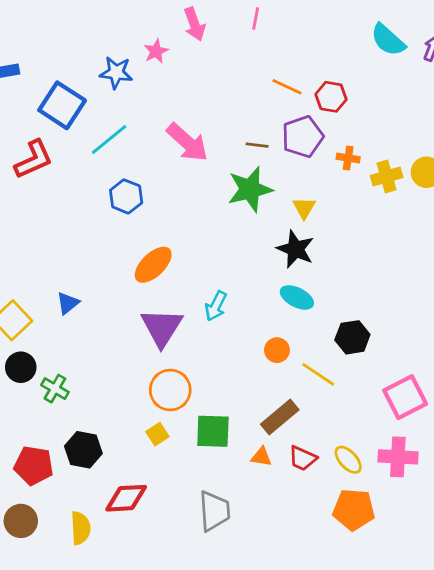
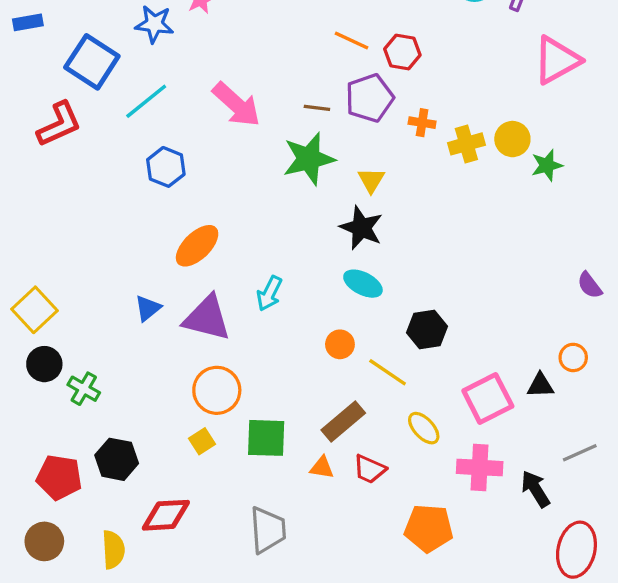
blue triangle: (68, 303) -> (148, 308), moved
purple triangle: (162, 327) -> (207, 318), turned -48
yellow ellipse: (348, 460) -> (424, 428), moved

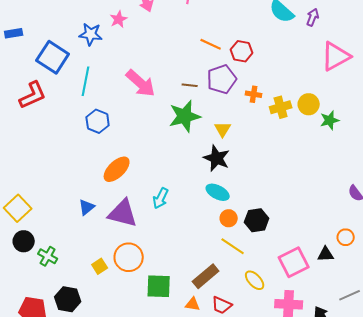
cyan line: (146, 101) -> (86, 81), turned -40
orange circle: (340, 344) -> (229, 218), moved
yellow square: (202, 441) -> (100, 266), moved

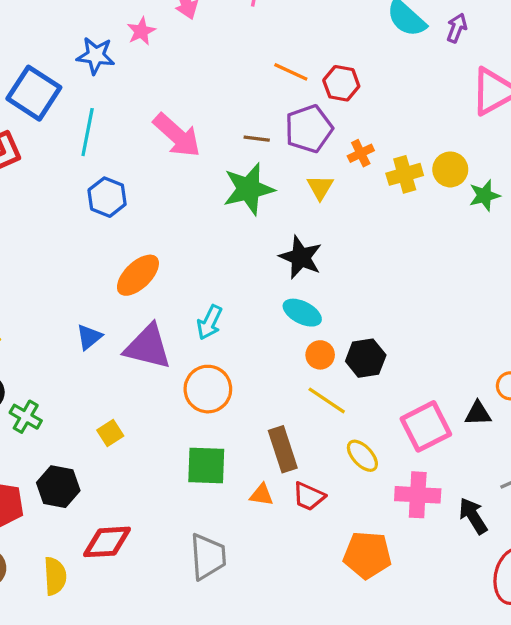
orange cross: (254, 94) -> (361, 153), turned -35
yellow triangle: (223, 129) -> (320, 187), moved
orange circle: (129, 257) -> (208, 389), moved
brown rectangle: (206, 276) -> (283, 449), turned -68

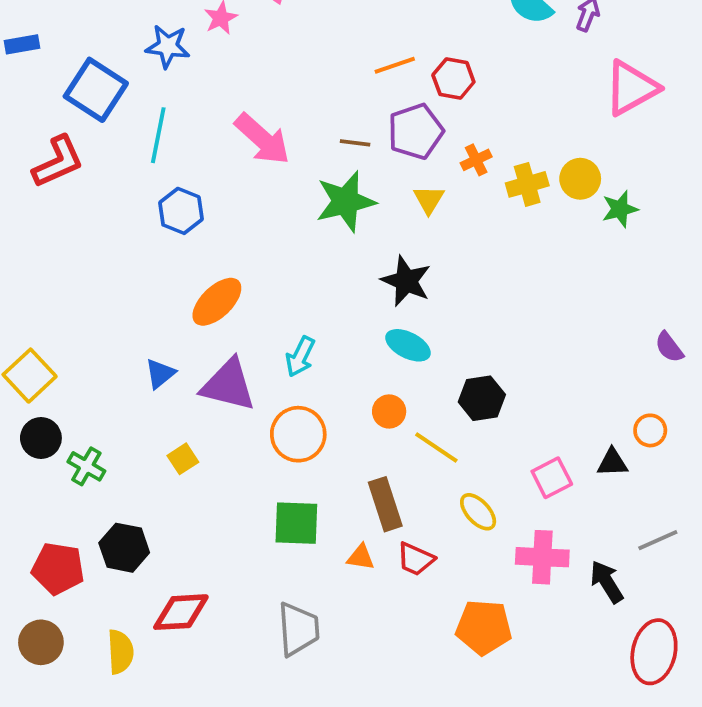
orange line: (291, 72) -> (395, 65), turned -44
orange circle: (320, 355) -> (389, 411), moved
pink square: (426, 426) -> (552, 478), size x0.7
yellow square: (110, 433) -> (183, 459), moved

